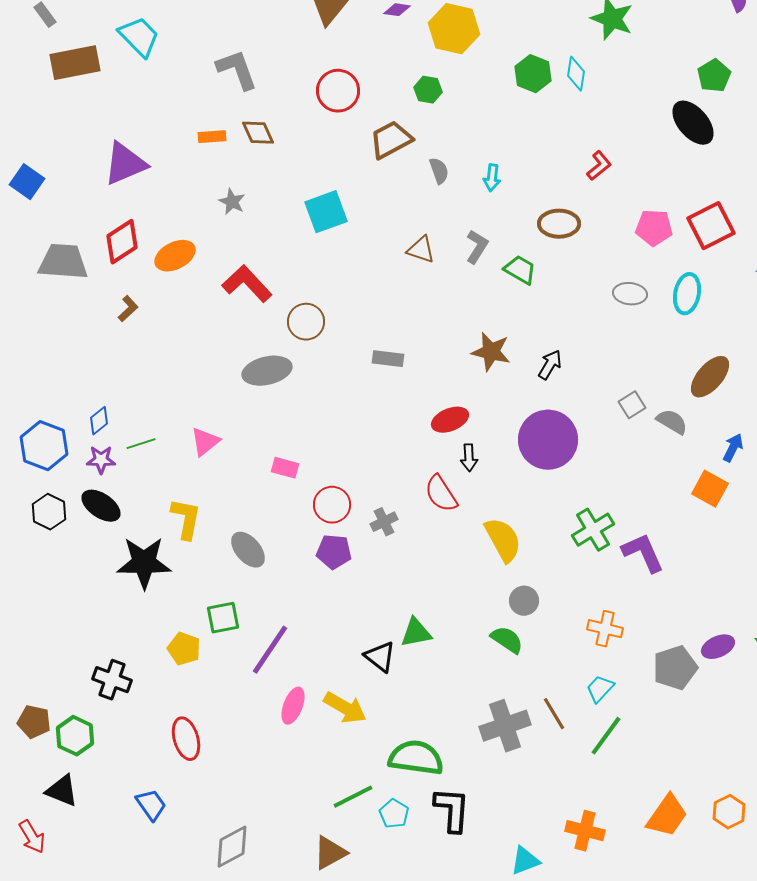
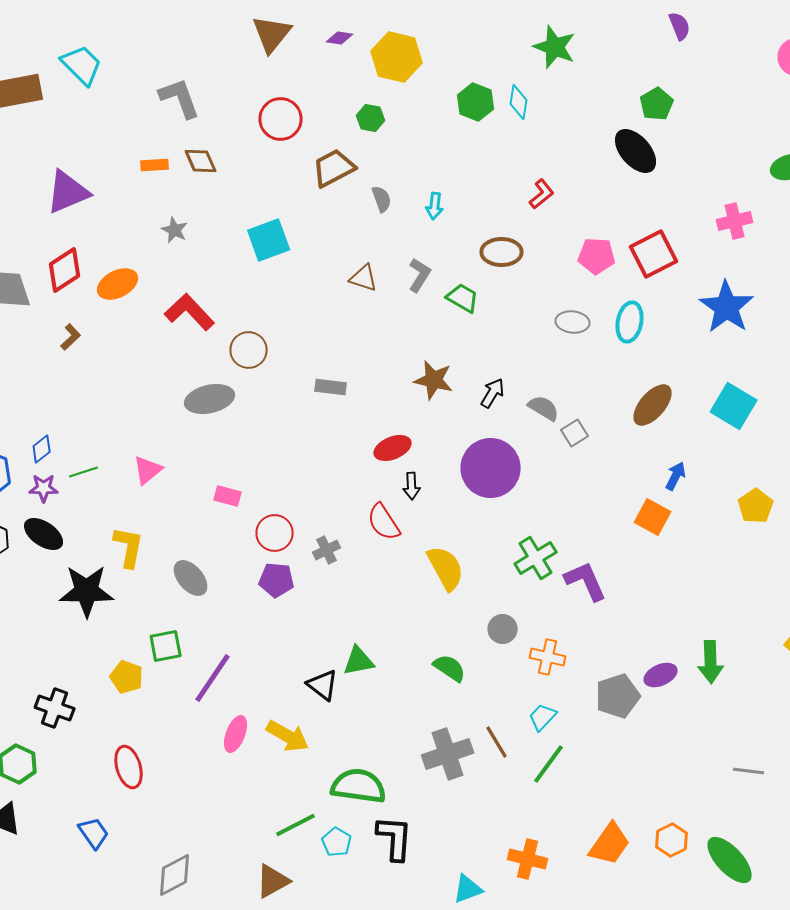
gray semicircle: (672, 422) -> (544, 408), moved
gray circle: (524, 601) -> (503, 629), moved

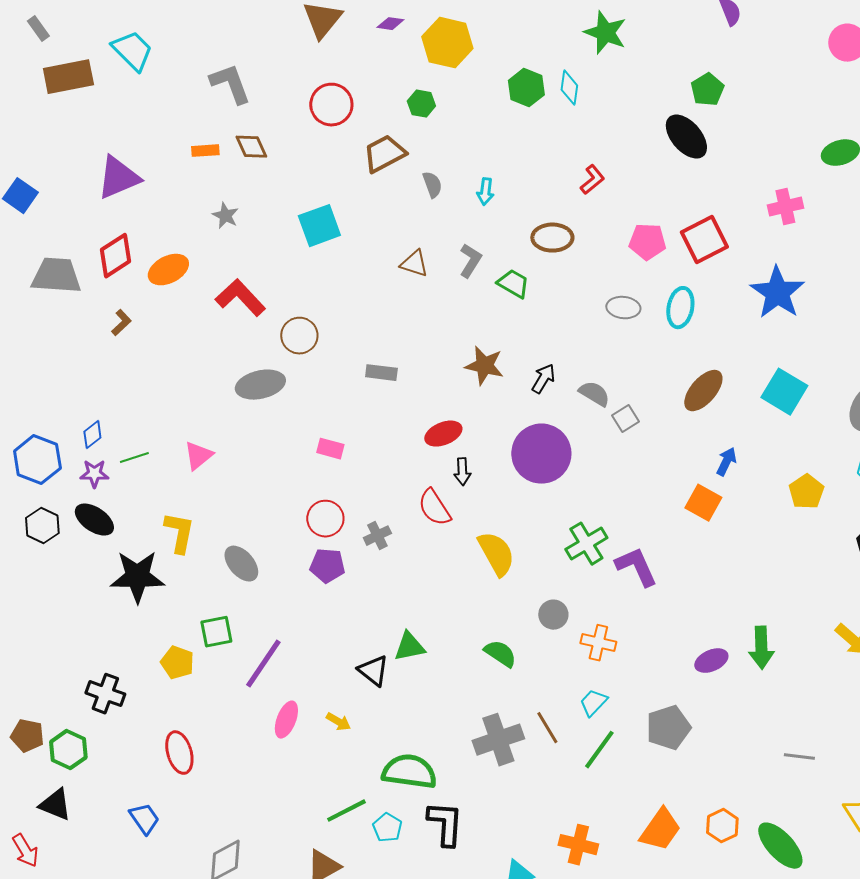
pink rectangle: (228, 496) -> (330, 449), moved
gray pentagon: (618, 696) -> (668, 728), moved
yellow arrow: (288, 736) -> (338, 722), size x0.6

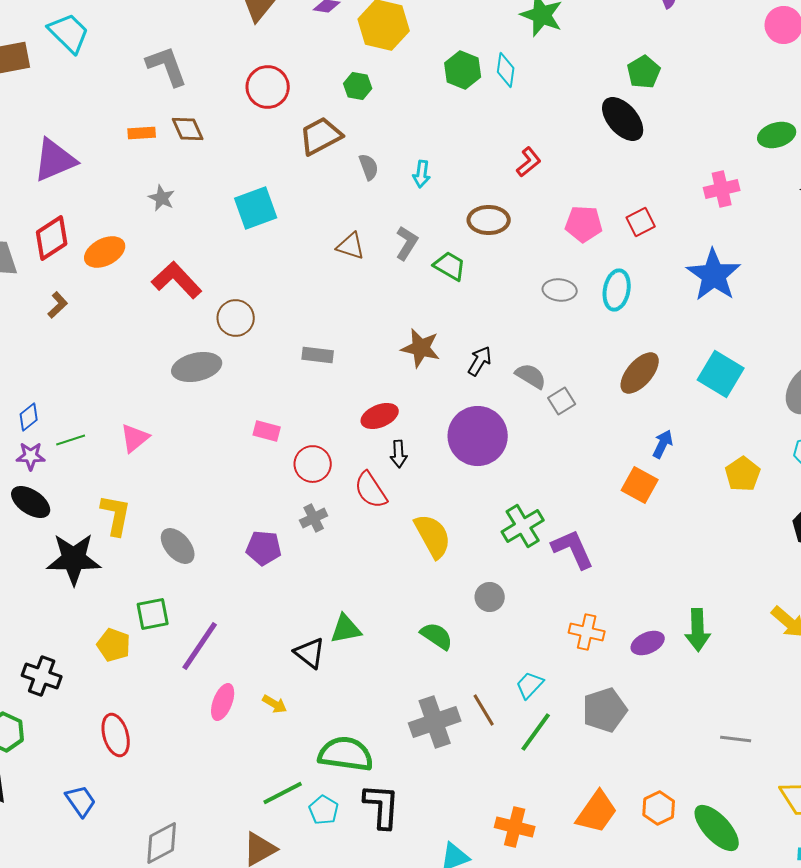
red square: (704, 240) -> (641, 222), size x0.6
red circle: (325, 519) -> (313, 464), moved
orange cross: (598, 643) -> (587, 632), moved

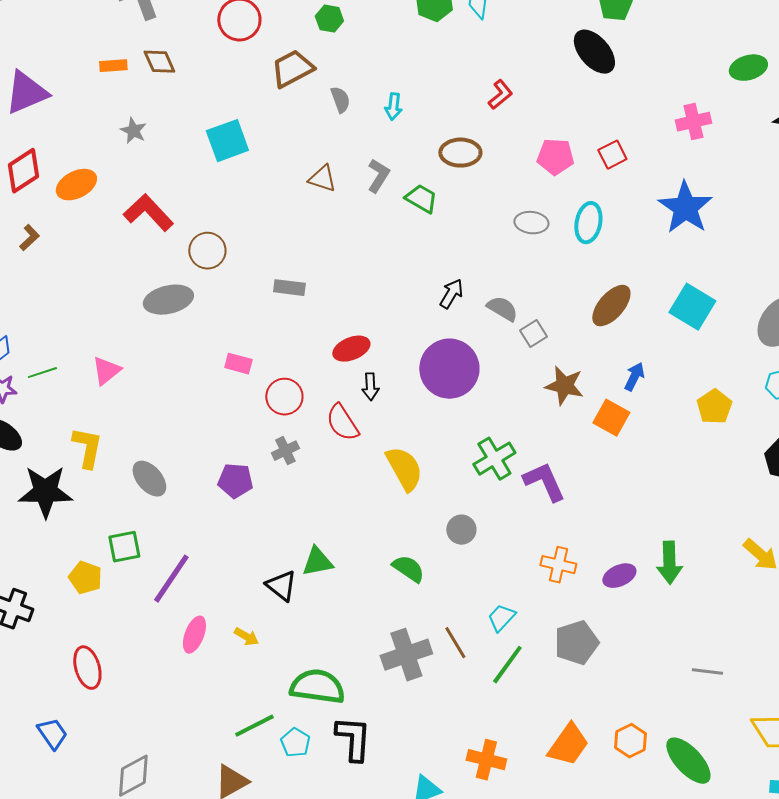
brown star: (421, 348) -> (564, 386), moved

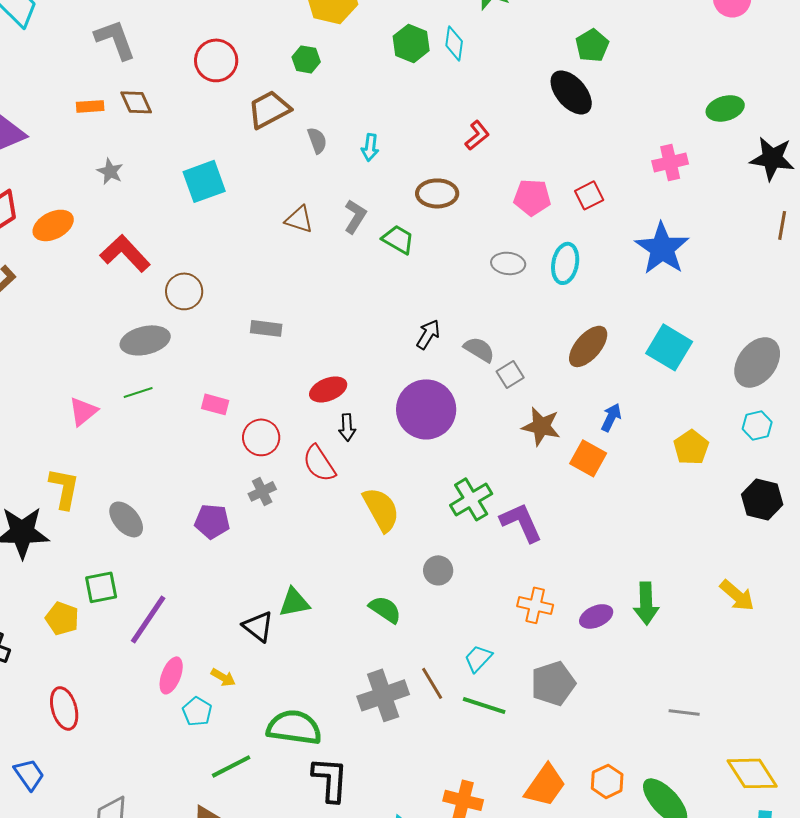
green line: (42, 373) -> (138, 392), moved
green line: (507, 665) -> (484, 705), turned 72
cyan pentagon: (295, 743) -> (197, 711), moved

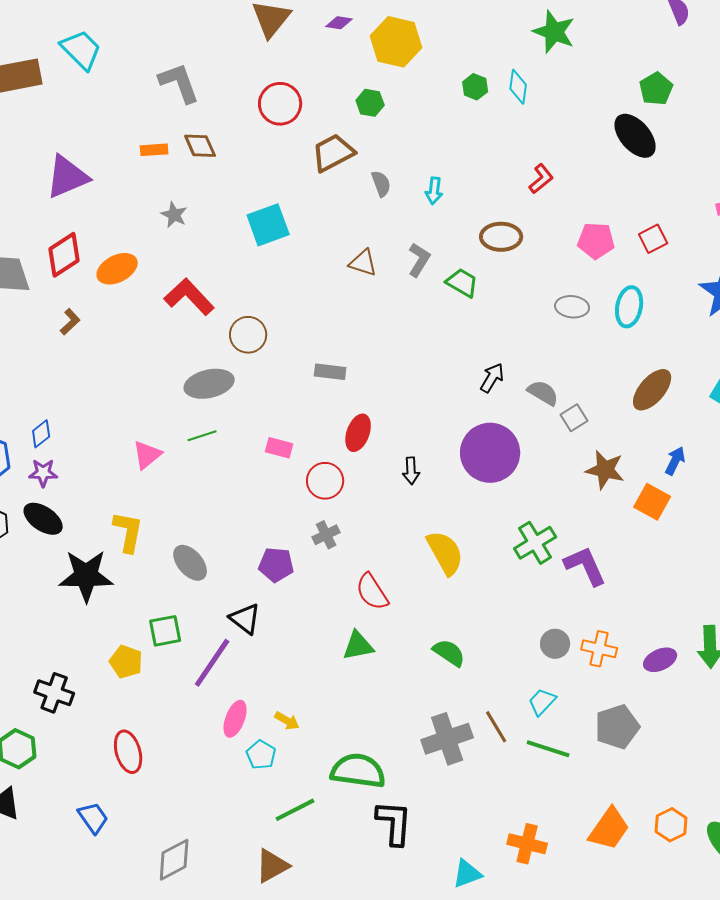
green hexagon: (411, 43) -> (475, 87), size x0.7
red ellipse: (328, 389) -> (358, 433), moved, turned -48
red semicircle: (319, 463) -> (372, 592), moved
gray circle: (438, 570) -> (555, 644), moved
black triangle: (258, 626) -> (245, 619), moved

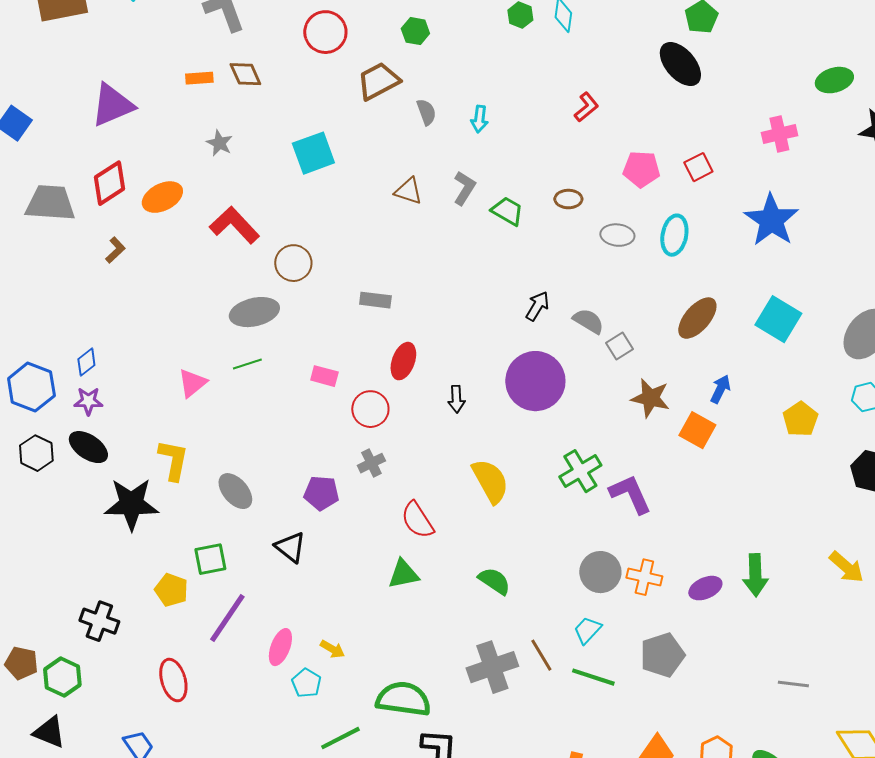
brown ellipse: (501, 237) -> (568, 199), moved, size x0.7
gray circle: (555, 644) -> (600, 572), size x1.4
purple line: (212, 663) -> (227, 618), moved

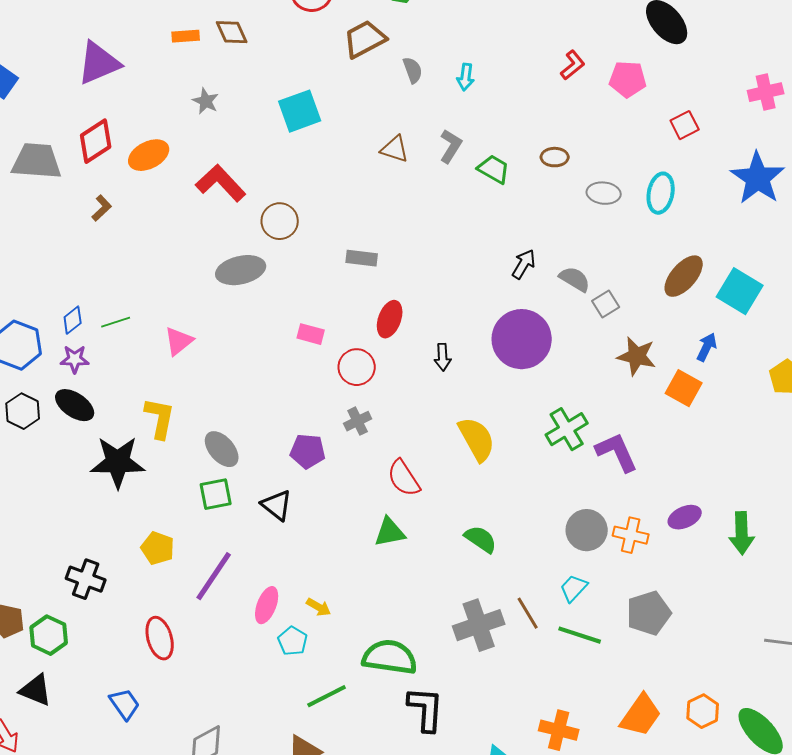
pink pentagon: (641, 169) -> (628, 79), moved
cyan square: (778, 319) -> (740, 291), moved
green line: (247, 364) -> (116, 322), moved
green square: (210, 559) -> (216, 494), moved
purple ellipse: (705, 588) -> (685, 517), moved

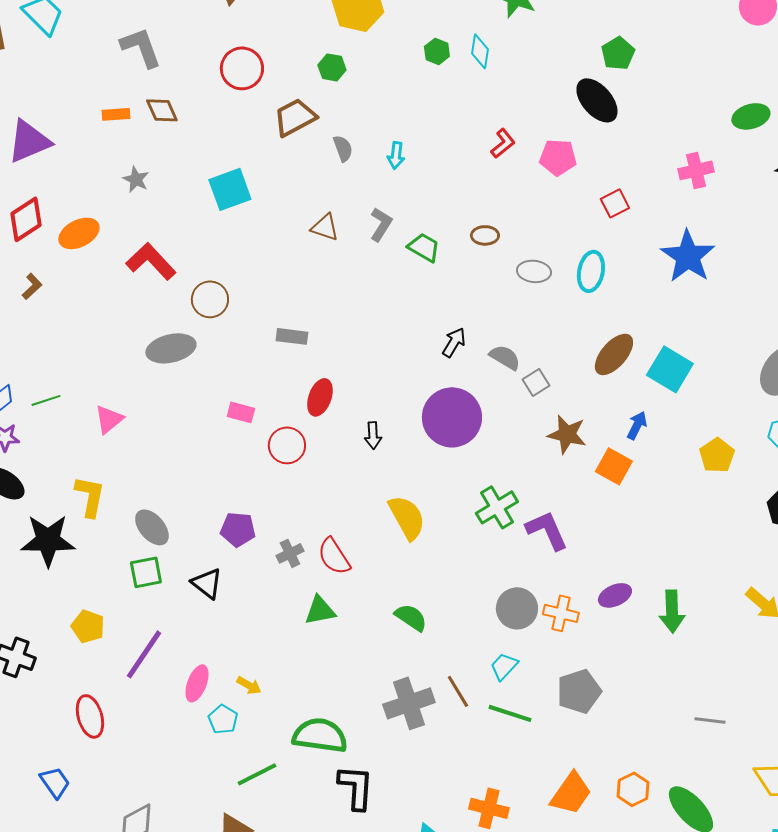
gray cross: (358, 421) -> (290, 553), moved

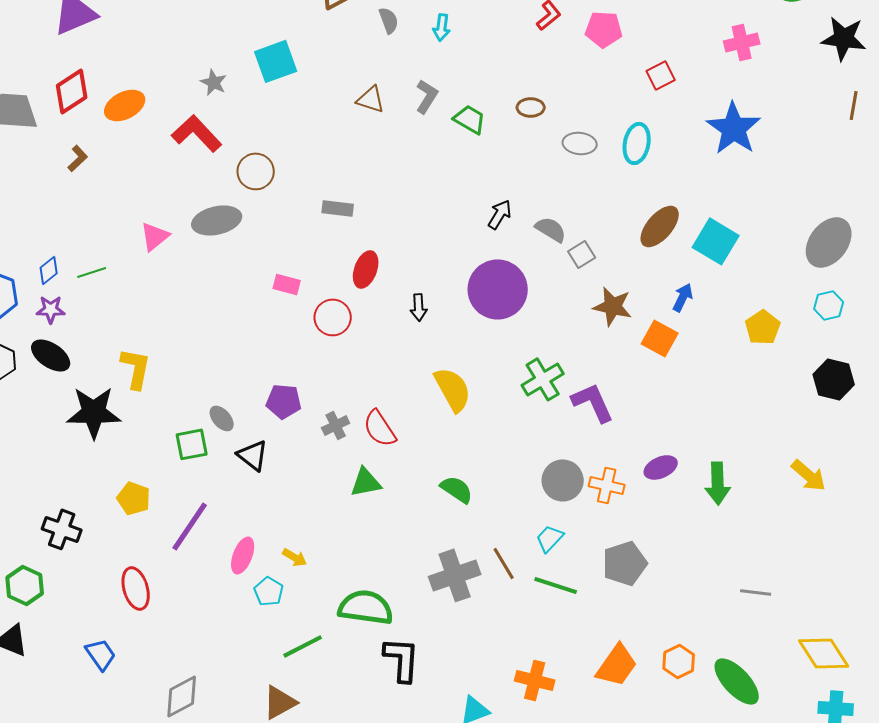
gray star: (136, 179) -> (214, 82), moved
pink triangle: (109, 419) -> (155, 236), moved
gray ellipse: (152, 527) -> (222, 418), moved, size x0.7

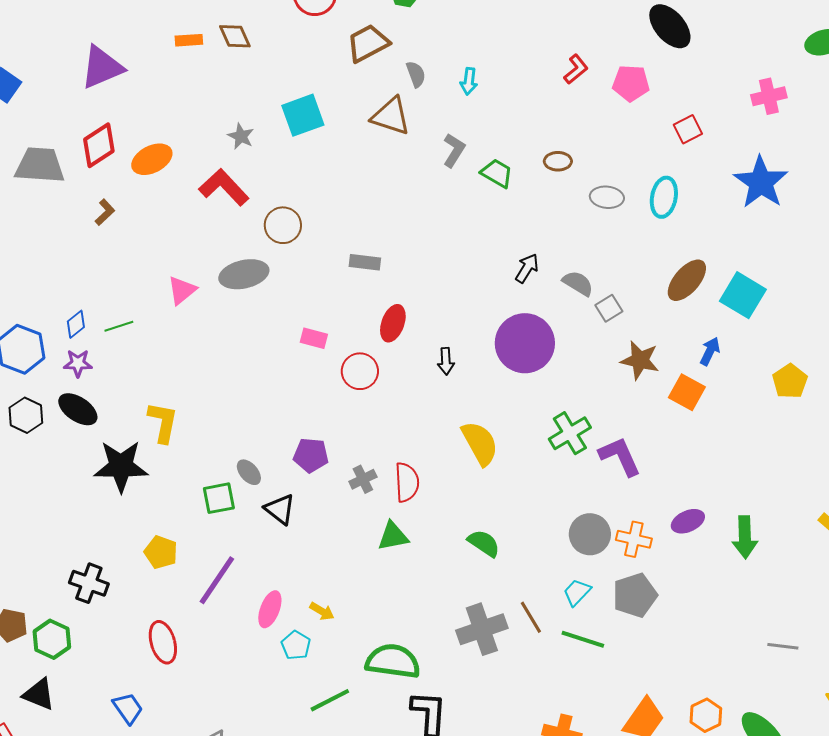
brown triangle: (371, 99) -> (391, 116), moved, size x1.4
red semicircle: (380, 428) -> (407, 482), turned -150
gray pentagon: (625, 563) -> (635, 595), moved

